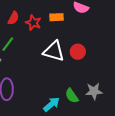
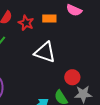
red circle: (78, 52) -> (72, 77), moved

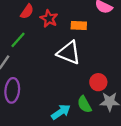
orange rectangle: (49, 19) -> (79, 25), moved

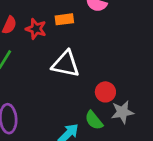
orange rectangle: (79, 25) -> (64, 19), moved

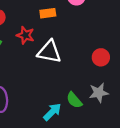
red star: (36, 29) -> (25, 35), moved
red circle: (105, 92) -> (101, 57), moved

